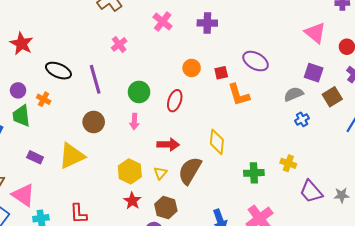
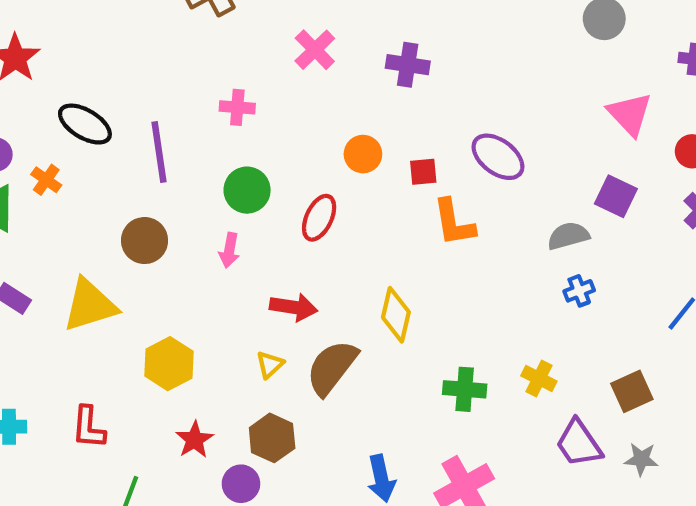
pink cross: (119, 44) -> (237, 107), moved, turned 35
brown square: (332, 97) -> (632, 391), moved
yellow hexagon: (130, 171) -> (169, 364), moved
red star: (132, 201) -> (195, 440), moved

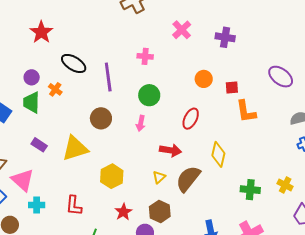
purple ellipse: (498, 157) -> (281, 77), moved
red ellipse: (319, 218) -> (191, 119), moved

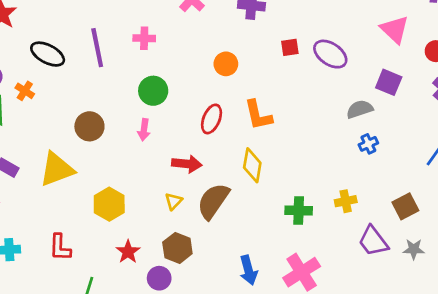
purple line: (108, 77) -> (97, 48), moved
red square: (232, 88) -> (290, 47), moved
orange L-shape: (246, 111) -> (258, 115), moved
yellow cross: (285, 185) -> (346, 201), turned -35

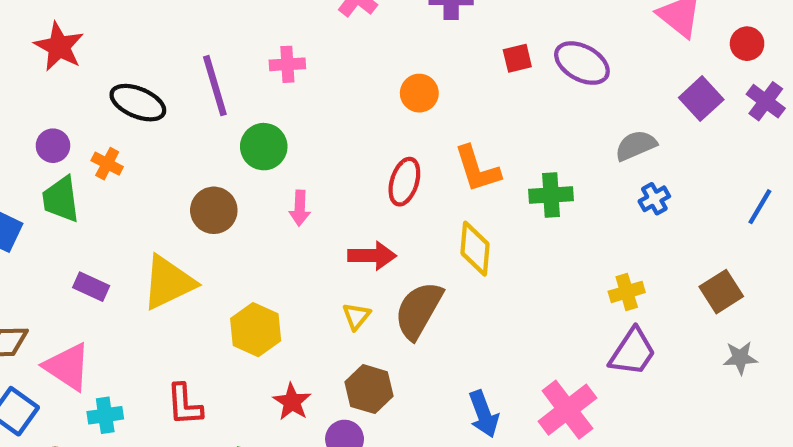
purple square: (389, 82) -> (701, 99), moved, turned 30
green circle: (153, 91) -> (264, 147), moved
green cross: (299, 211) -> (551, 195), moved
purple trapezoid: (373, 241) -> (633, 352), moved, turned -104

